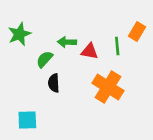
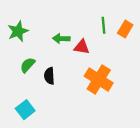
green line: (117, 46) -> (103, 25), moved
green semicircle: (45, 59) -> (28, 65), moved
cyan square: (27, 120) -> (25, 110), turned -36

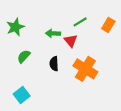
green line: (103, 25) -> (80, 22), moved, turned 64
red triangle: (82, 47) -> (71, 41), turned 40
black semicircle: (49, 76) -> (54, 64), moved

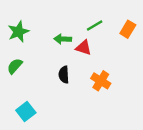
red triangle: (71, 41) -> (84, 48), turned -32
green semicircle: (24, 56) -> (15, 66), moved
orange cross: (85, 69) -> (101, 81), size x0.7

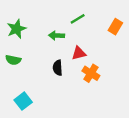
green line: (95, 26) -> (78, 19), moved
red triangle: (84, 48) -> (79, 53), moved, turned -32
green semicircle: (15, 66) -> (13, 60), turned -120

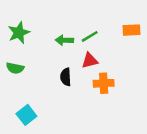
green line: (78, 19) -> (90, 36), moved
orange rectangle: (115, 27) -> (131, 30), turned 56
orange cross: (91, 73) -> (104, 83), turned -35

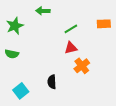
green arrow: (64, 40) -> (43, 11), moved
black semicircle: (66, 77) -> (52, 82), moved
orange cross: (104, 83) -> (82, 66), turned -35

